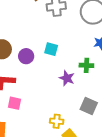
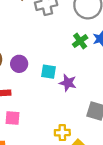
cyan square: (51, 49) -> (49, 72), moved
green cross: (86, 65) -> (80, 41), moved, turned -32

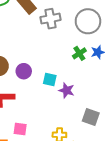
pink square: (13, 118) -> (20, 129), moved

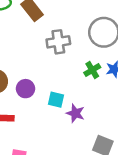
gray cross: (50, 19) -> (58, 42), moved

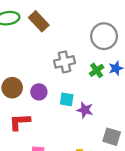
gray cross: (58, 42) -> (64, 62), moved

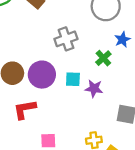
green cross: (97, 70) -> (103, 58), moved
purple circle: (39, 92) -> (42, 75), size x1.5

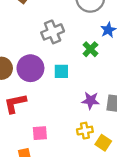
purple star: (94, 89) -> (91, 100), moved

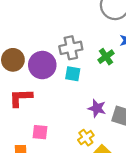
gray cross: (53, 32) -> (71, 48), moved
yellow cross: (85, 131) -> (86, 138), turned -35

